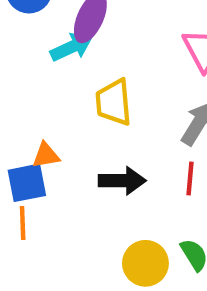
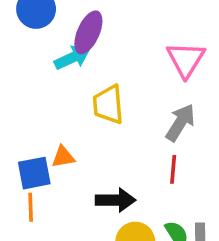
orange triangle: (46, 155) -> (63, 157), moved
black arrow: (122, 181) -> (115, 200), moved

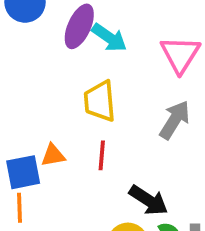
cyan arrow: (72, 58) -> (109, 38), moved, turned 60
red line: (173, 169) -> (102, 155), moved
black arrow: (115, 200) -> (148, 200), moved, turned 33

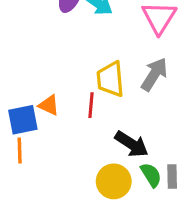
yellow trapezoid: (100, 101) -> (110, 79), moved
orange triangle: (53, 155) -> (49, 105), turned 35

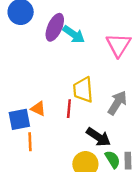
gray arrow: (154, 74) -> (117, 103), moved
orange line: (20, 151) -> (30, 142), moved

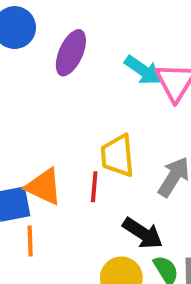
cyan arrow: (74, 34) -> (143, 70), moved
orange triangle: (38, 109) -> (44, 187), size x1.5

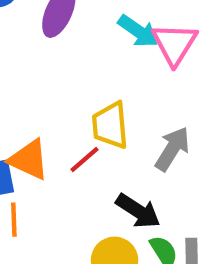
red line: (94, 187) -> (85, 160), turned 44

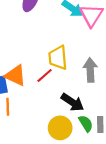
gray arrow: (172, 149) -> (90, 70), turned -35

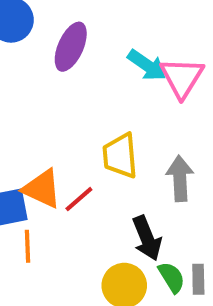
red line: (45, 76) -> (79, 199), moved
black arrow: (72, 102) -> (147, 238), turned 35

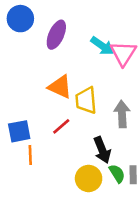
orange triangle: (42, 189) -> (60, 87), moved

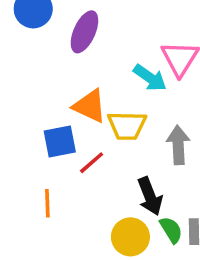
cyan arrow: (102, 46) -> (150, 78), moved
yellow trapezoid: (86, 100) -> (127, 126), turned -84
blue square: (19, 131) -> (60, 141), moved

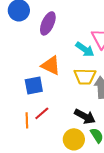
yellow trapezoid: (127, 126) -> (85, 76), moved
red line: (92, 163) -> (42, 113), moved
black arrow: (150, 196) -> (85, 116), turned -40

